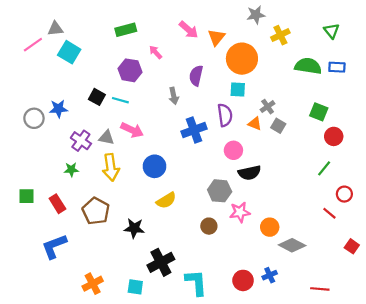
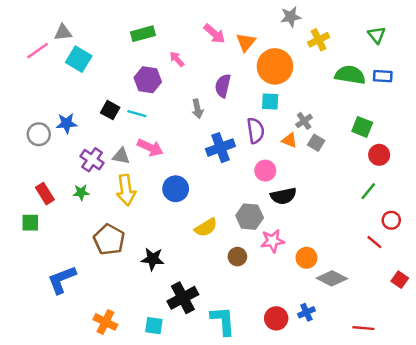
yellow semicircle: (166, 200) -> (206, 228), moved
red rectangle: (57, 204) -> (45, 194), moved
orange cross: (93, 284) -> (105, 322), turned -36

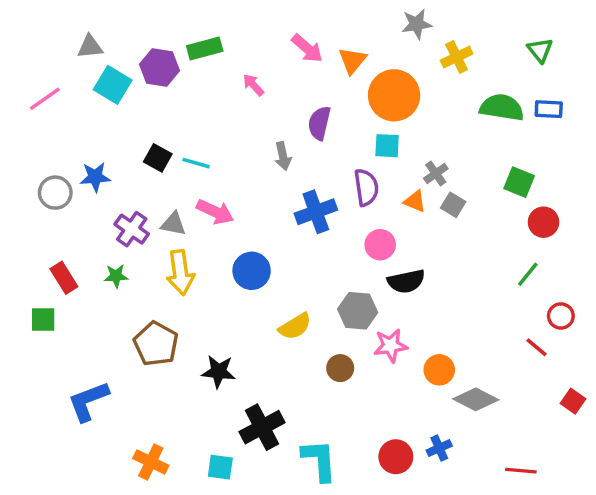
pink line: (38, 51) -> (45, 99), moved
purple hexagon: (148, 80) -> (159, 68), moved

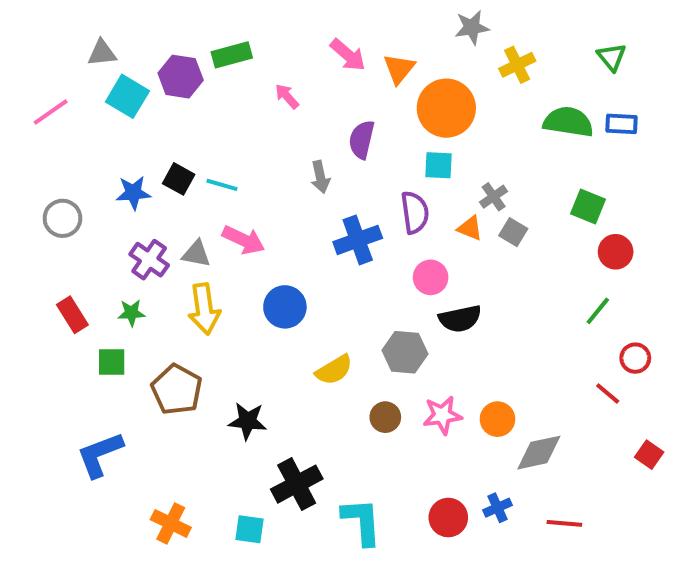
blue star: (95, 177) -> (133, 193), moved
green square: (43, 319) -> (112, 362), moved
pink star: (391, 346) -> (442, 415), moved
gray diamond: (476, 399) -> (539, 453), turned -39
red line: (521, 471) -> (564, 523), moved

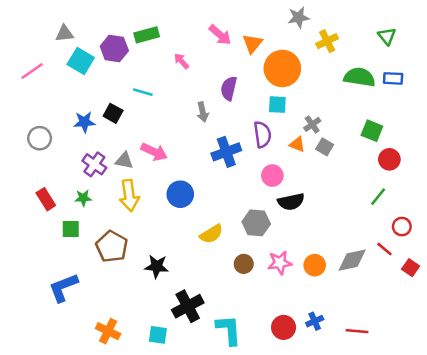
cyan line: (222, 185) -> (143, 92), moved
gray diamond: (539, 453) -> (352, 260), moved
red square: (649, 455) -> (411, 268), moved

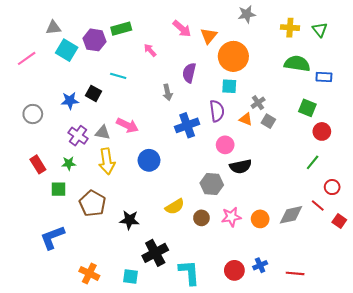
yellow cross: (327, 41) -> (290, 28), moved, turned 30
blue rectangle: (393, 78) -> (324, 77), moved
yellow semicircle: (211, 234) -> (175, 207), moved

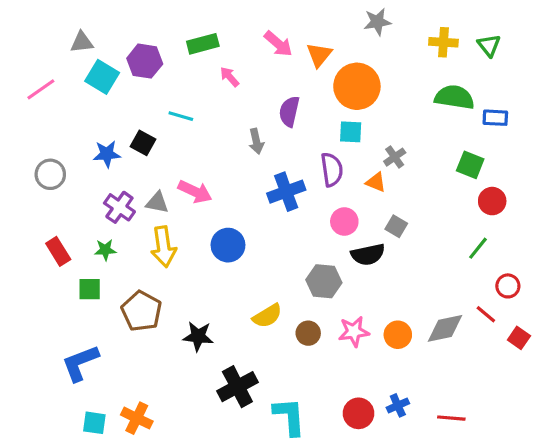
green rectangle: (121, 29) -> (203, 44), moved
gray square: (268, 121) -> (396, 226), moved
cyan square: (130, 277) -> (94, 423), moved

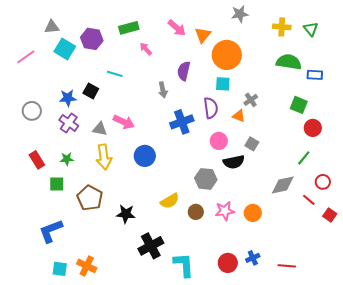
purple cross: (119, 207) -> (69, 123), moved
gray diamond: (445, 328) -> (283, 185), moved

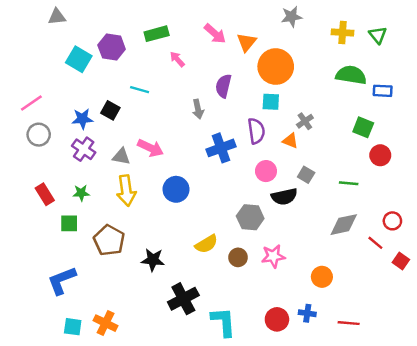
gray triangle: (52, 27) -> (57, 17), moved
pink line: (26, 57) -> (31, 103), moved
green line: (304, 158) -> (349, 183), moved, turned 56
orange circle: (253, 213) -> (322, 277), moved
blue cross: (253, 258) -> (307, 313), turned 32

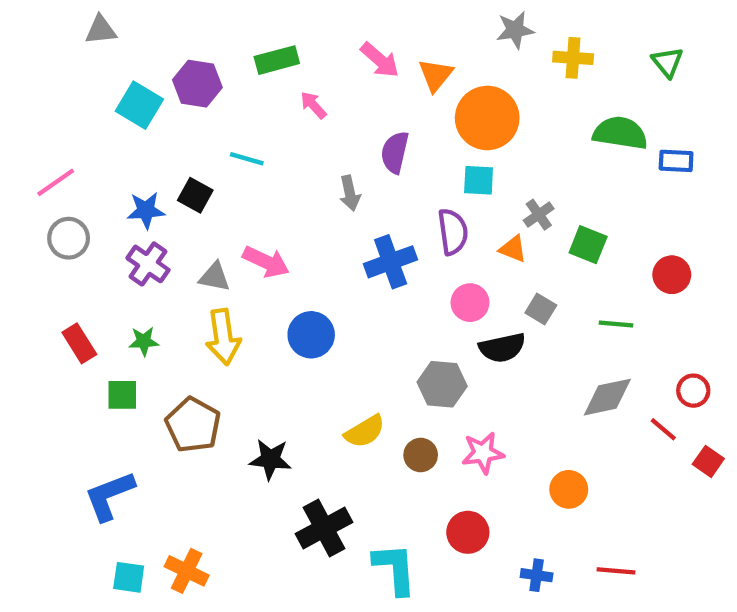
yellow cross: (343, 32) -> (573, 58), moved
green square: (363, 127) -> (588, 245), moved
blue cross: (307, 313) -> (537, 575), moved
red circle: (277, 319) -> (468, 532), moved

